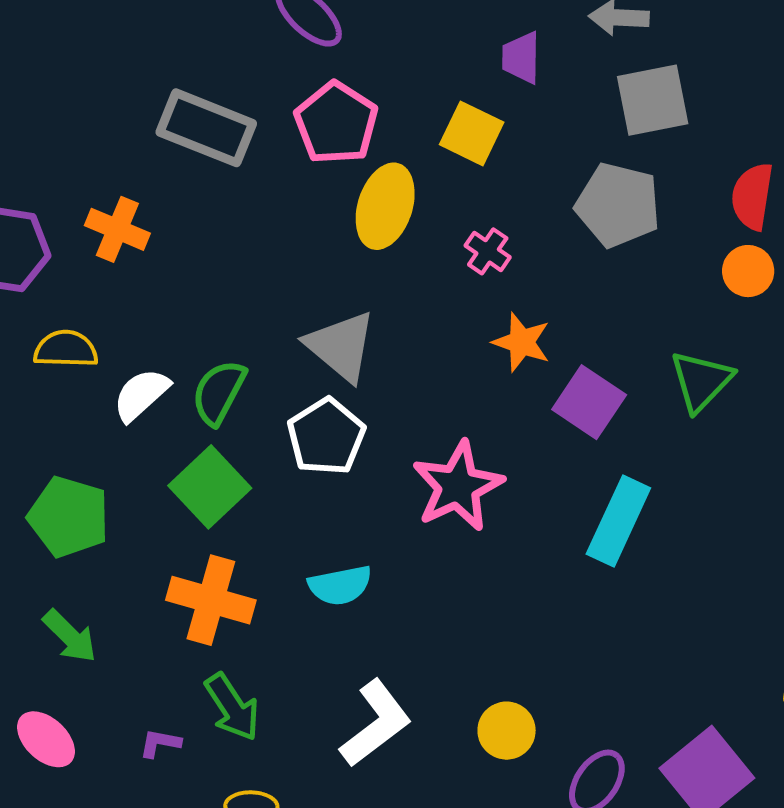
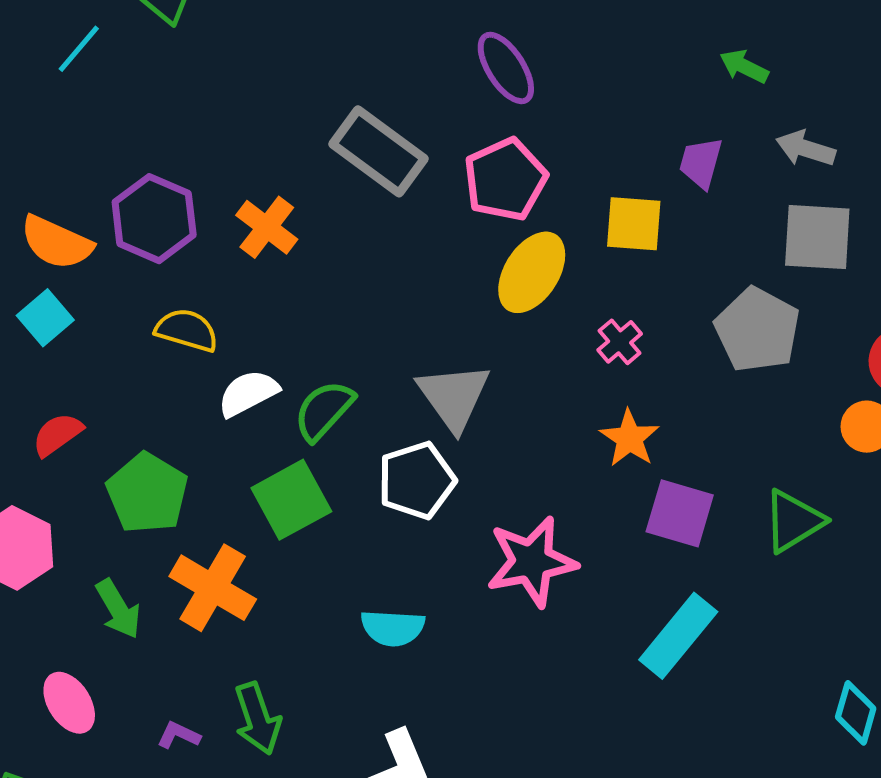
yellow square: (472, 133) -> (634, 224), turned -36
purple square: (589, 402) -> (680, 513), turned -32
orange cross: (211, 600) -> (213, 588), moved

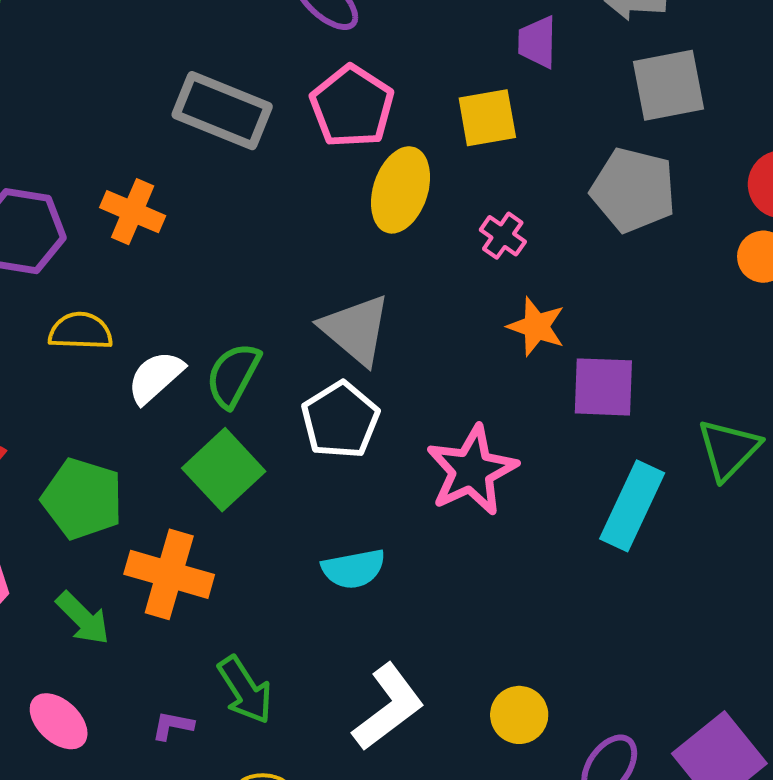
green triangle: (793, 521) -> (729, 449), moved

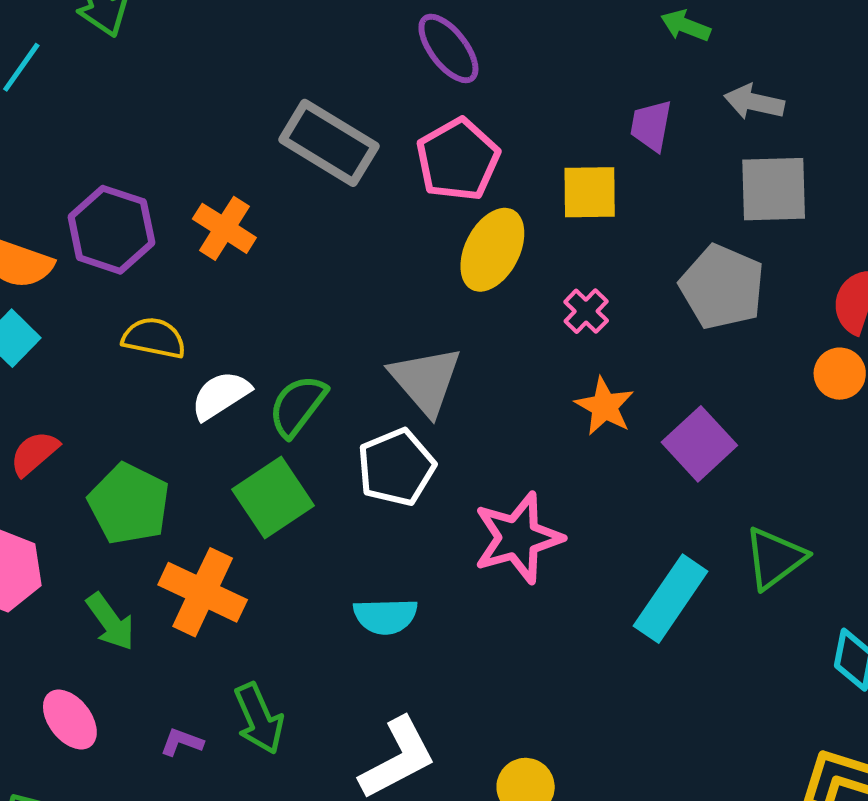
purple square: (603, 387) -> (699, 444), moved, turned 36

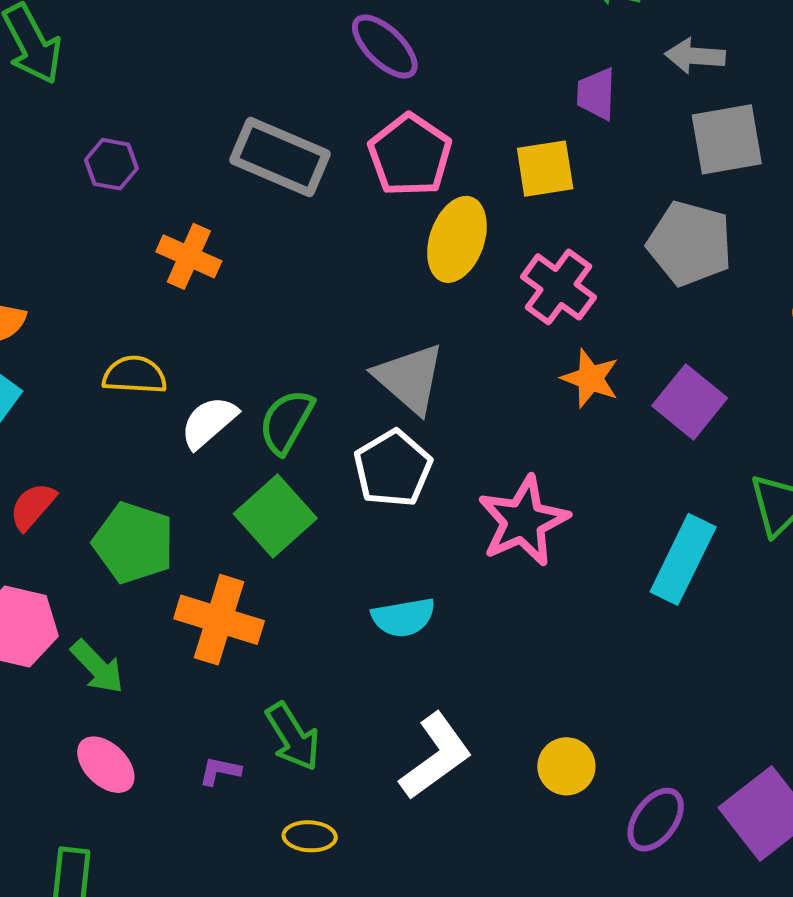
purple hexagon: (111, 230) -> (111, 164), moved, size x0.6
pink cross: (586, 311) -> (558, 287), size x1.6
green arrow: (110, 622) -> (97, 667), moved

